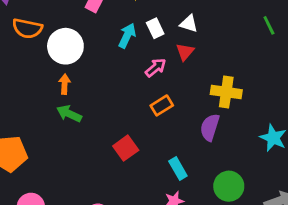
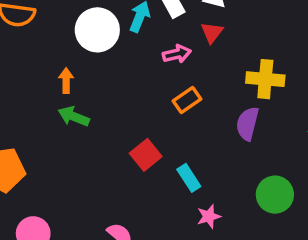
white circle: (65, 46) -> (97, 30), moved
pink arrow: (156, 68) -> (177, 54), turned 30
cyan rectangle: (178, 168) -> (189, 178), moved

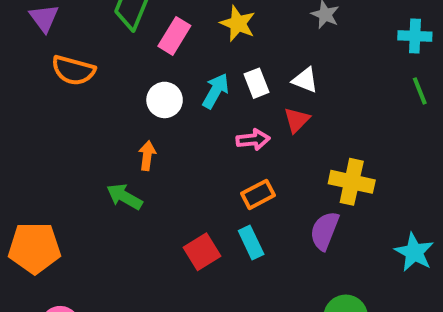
white circle: (97, 30) -> (165, 100), size x0.7
orange arrow: (66, 81) -> (147, 156), moved
cyan rectangle: (189, 178) -> (251, 243), moved

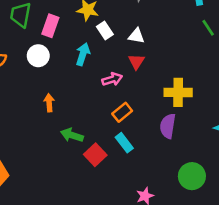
white rectangle: (256, 83) -> (105, 30), moved
white circle: (165, 100) -> (38, 56), moved
green arrow: (124, 197) -> (72, 135), moved

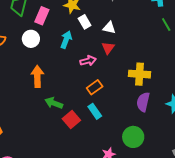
orange arrow: (49, 103) -> (37, 76), size x1.5
purple semicircle: (168, 126) -> (143, 102), moved
green circle: (192, 176) -> (133, 137), moved

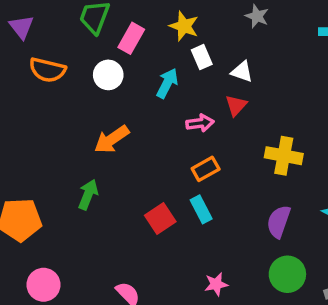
orange arrow: (37, 76) -> (112, 139), turned -130
purple semicircle: (143, 102) -> (279, 222), moved
green arrow: (54, 103) -> (88, 195), moved, turned 84
green circle: (133, 137) -> (287, 274), moved

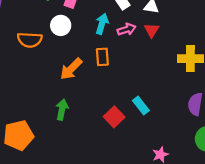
orange semicircle: (47, 70) -> (30, 40), moved
pink arrow: (200, 123) -> (127, 29), moved
orange rectangle: (206, 169) -> (102, 57), moved, turned -54

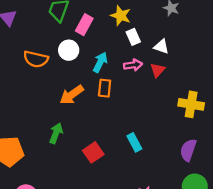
cyan arrow: (102, 24) -> (100, 62), moved
red square: (114, 117) -> (93, 152), moved

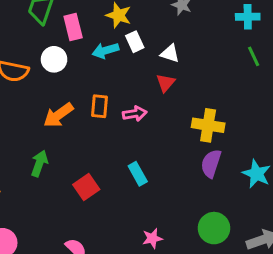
pink rectangle: (84, 25) -> (73, 27), turned -42
cyan arrow: (100, 62) -> (105, 50), moved, turned -132
pink arrow: (133, 65) -> (135, 114), moved
purple semicircle: (188, 150) -> (211, 163), moved

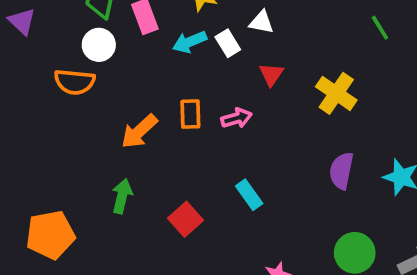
white rectangle: (135, 42) -> (228, 43), moved
white triangle: (170, 53) -> (262, 22), moved
white circle: (54, 59) -> (99, 45), moved
yellow cross: (208, 125) -> (336, 93), moved, turned 32

